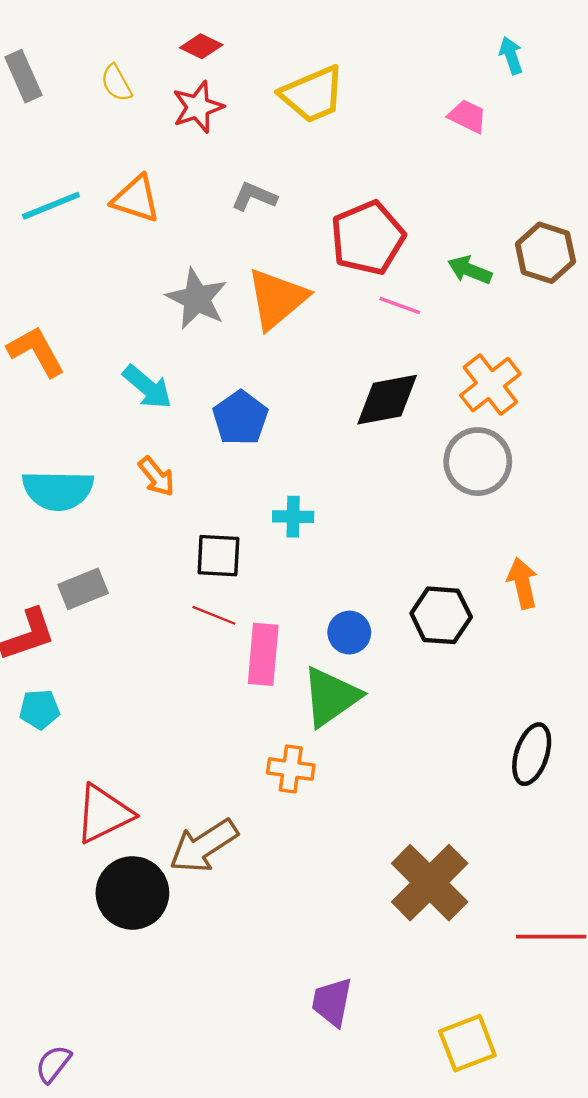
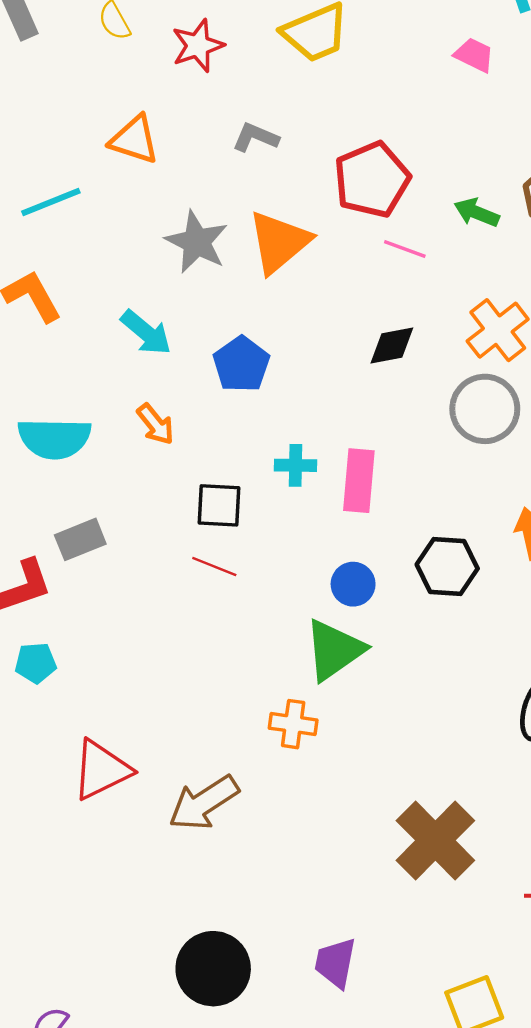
cyan line: (51, 206) -> (51, 202), moved
black diamond: (387, 400) -> (392, 345), size x0.7
pink rectangle: (263, 654) -> (359, 481), moved
black circle: (132, 893) -> (213, 969), moved

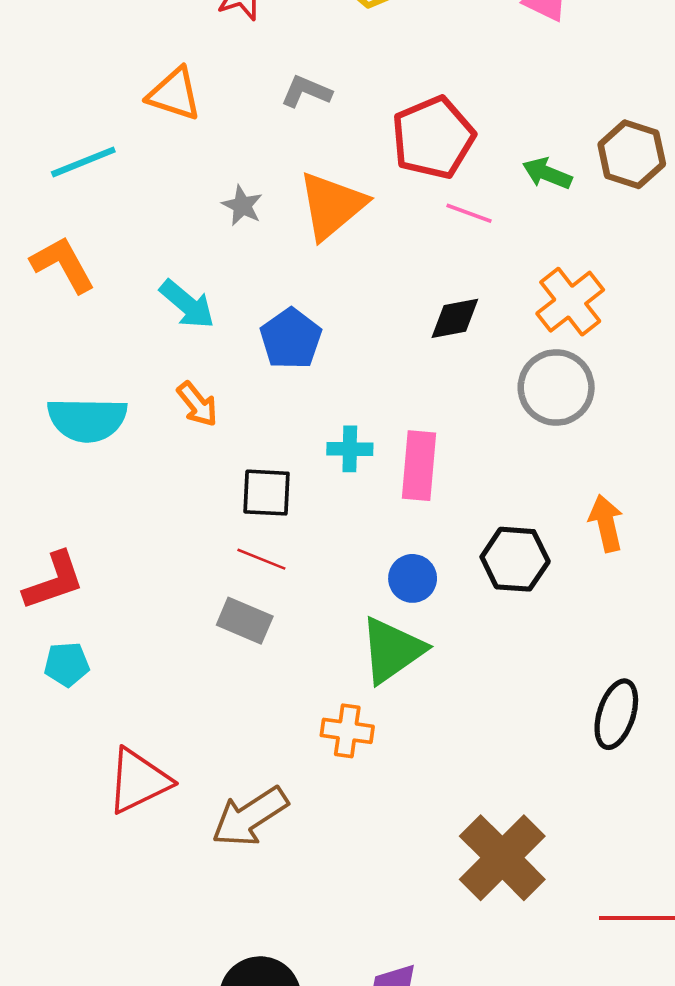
gray star: (197, 242) -> (242, 206), size x0.6
gray rectangle: (80, 539) -> (245, 621), moved, turned 45

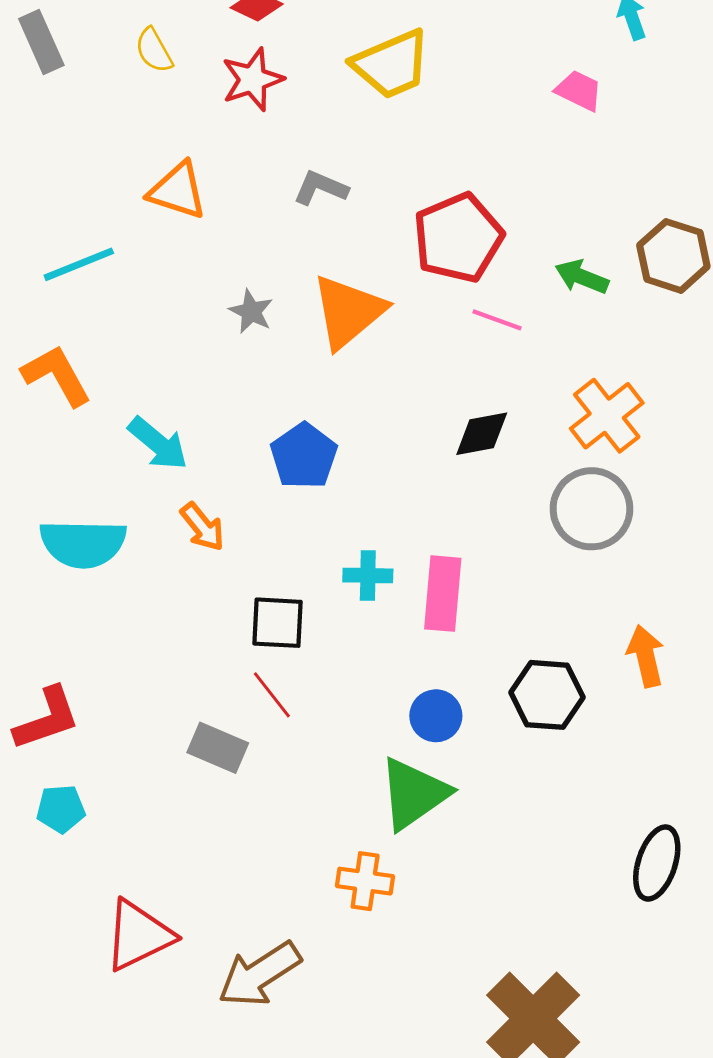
cyan arrow: (187, 304) -> (158, 443), moved
red line: (261, 559) -> (272, 695), turned 30
gray rectangle: (245, 621) -> (218, 748), moved

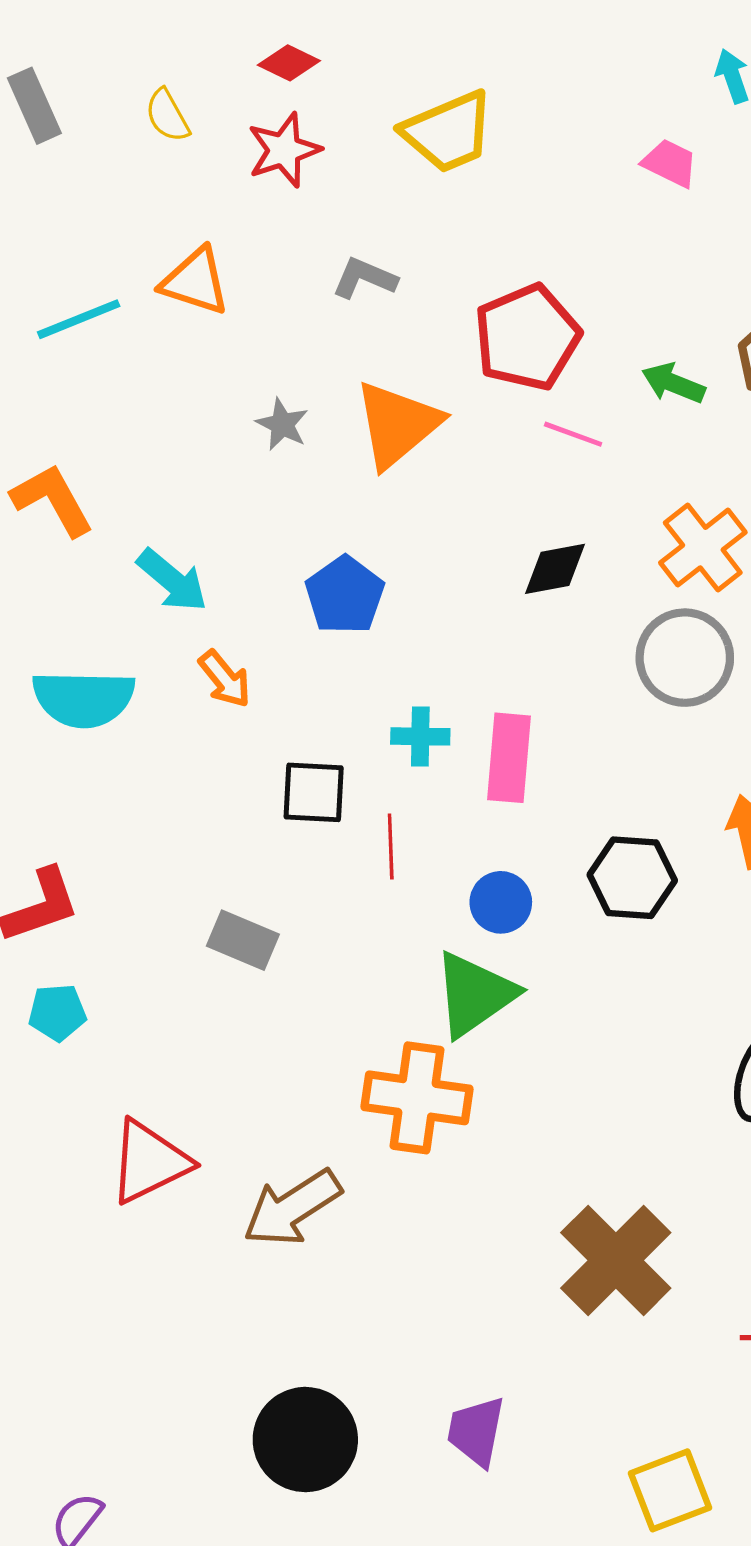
cyan line: (79, 264) -> (79, 319), moved
red line: (272, 695) -> (391, 847), moved, turned 36
orange cross: (365, 881) -> (417, 1098), size x1.6

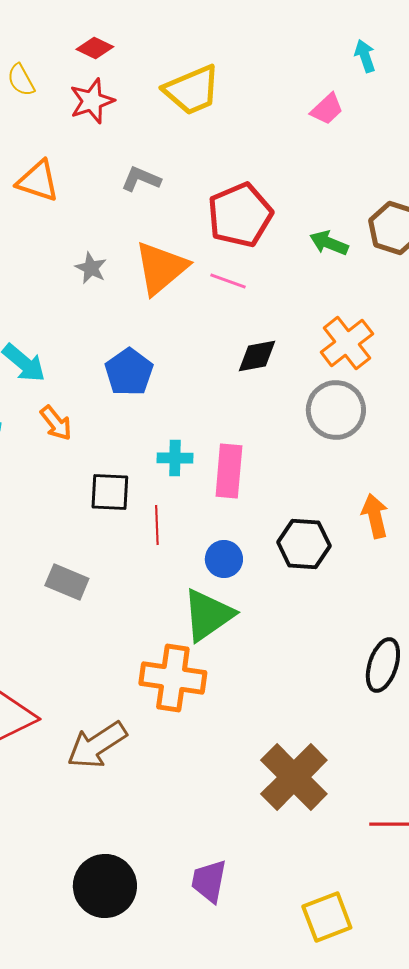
pink trapezoid: (670, 163) -> (327, 109), turned 111
pink line: (573, 434) -> (228, 281), moved

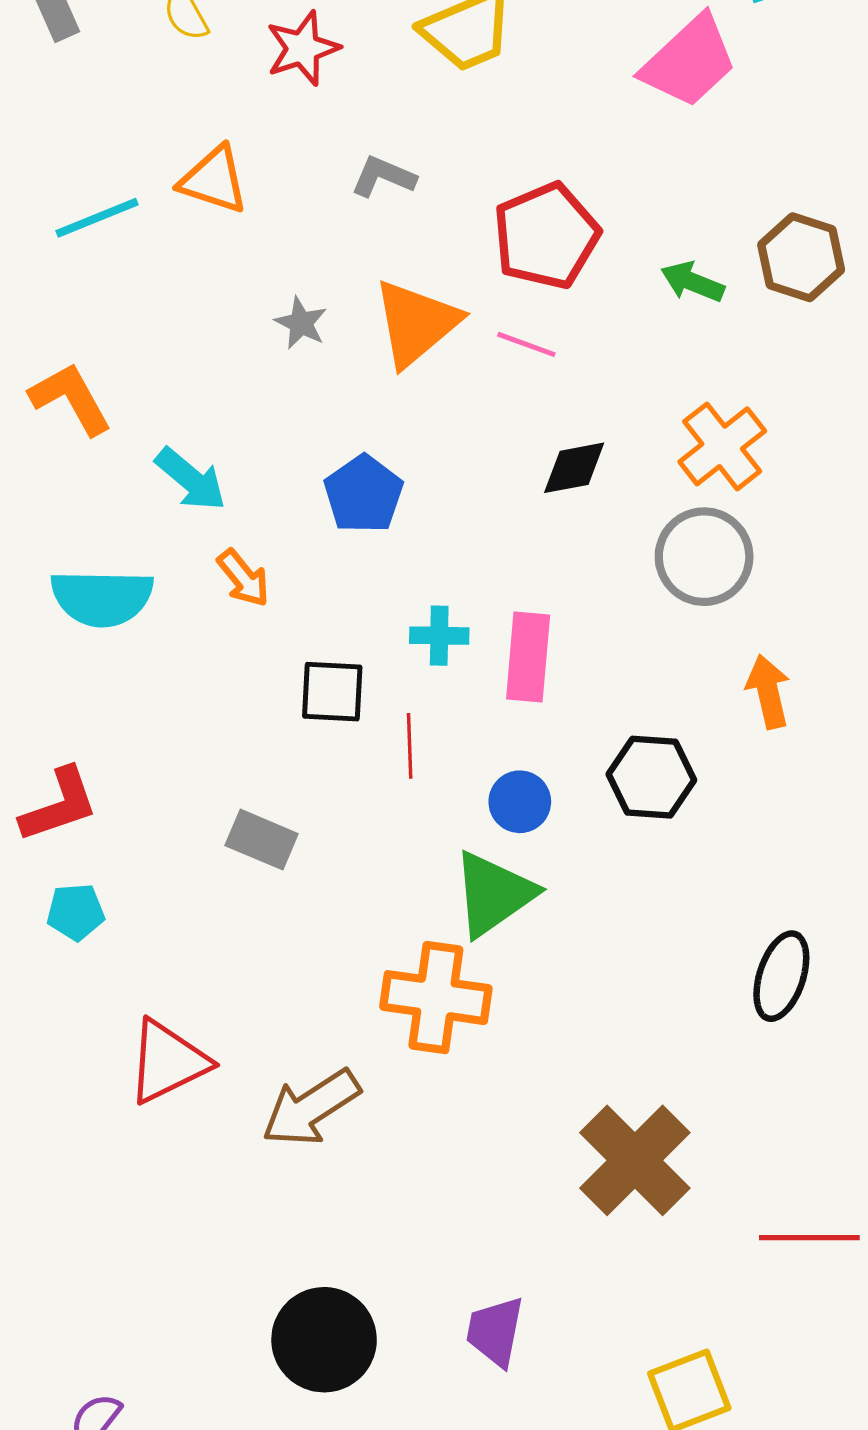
pink trapezoid: (327, 109) -> (689, 61), size x1.8
orange arrow: (375, 516) -> (768, 692), moved

